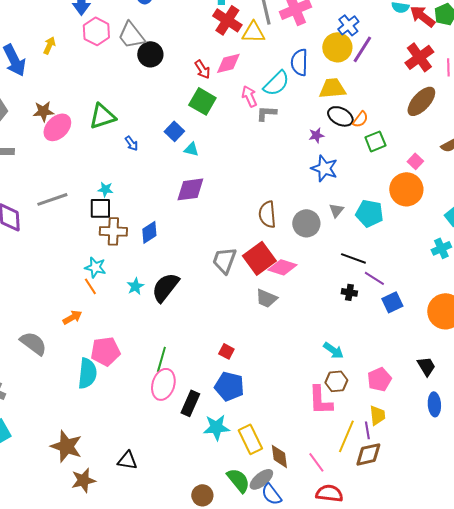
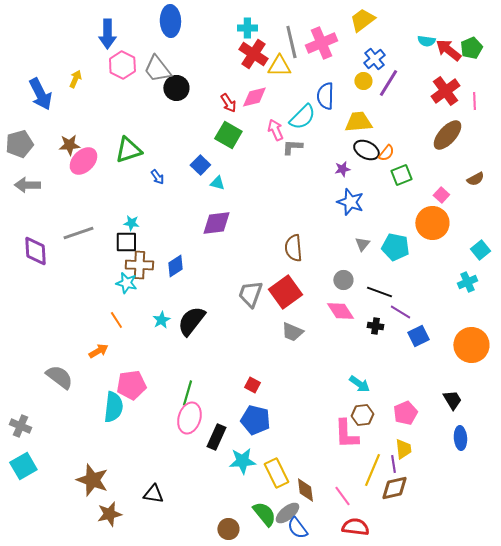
yellow circle: (337, 47) -> (363, 81), size x0.6
gray circle: (306, 223) -> (343, 280), moved, size x0.7
cyan star: (95, 267) -> (126, 283), moved
pink diamond: (282, 267) -> (340, 311), moved, turned 40

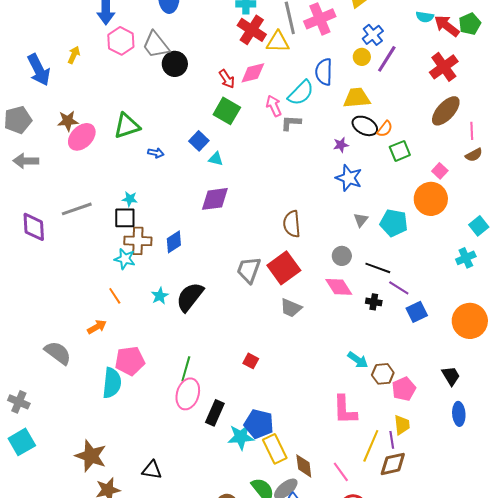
pink line: (474, 101) -> (472, 131), moved
blue arrow: (157, 177) -> (156, 153), turned -42
brown hexagon: (362, 415) -> (383, 374), moved
blue pentagon: (255, 420) -> (259, 424), moved

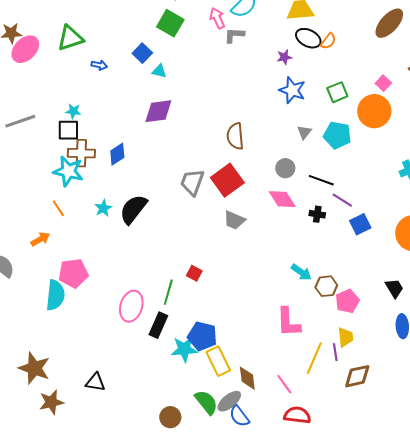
green square: (400, 151) -> (337, 92), moved
cyan star: (125, 259) -> (68, 171), size x1.4
green line: (186, 369) -> (168, 292), moved
brown diamond: (393, 464) -> (357, 376), moved

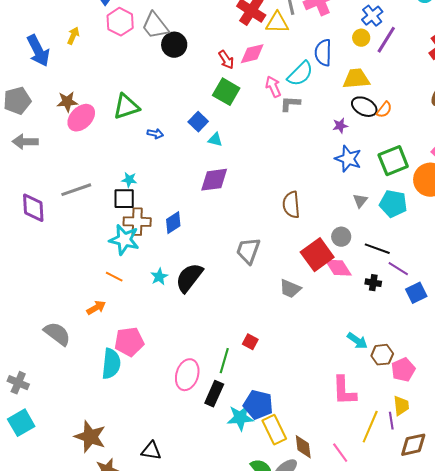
green square: (337, 92) -> (393, 161), size x1.4
red square: (227, 180) -> (317, 255), moved
orange line: (58, 208) -> (114, 277), turned -30

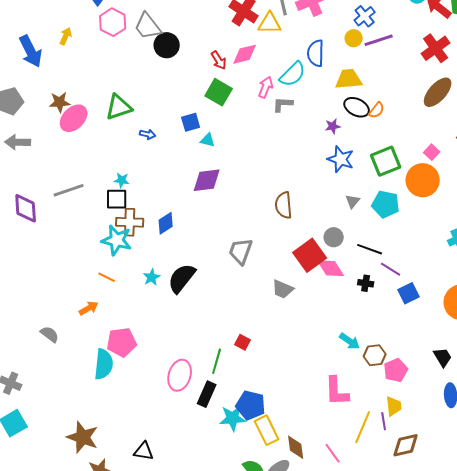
purple line: (386, 40) -> (379, 40), turned 40
pink arrow: (273, 87) -> (266, 87), turned 45
blue square: (198, 122) -> (191, 122), turned 30
gray semicircle: (57, 334) -> (50, 334), size x0.7

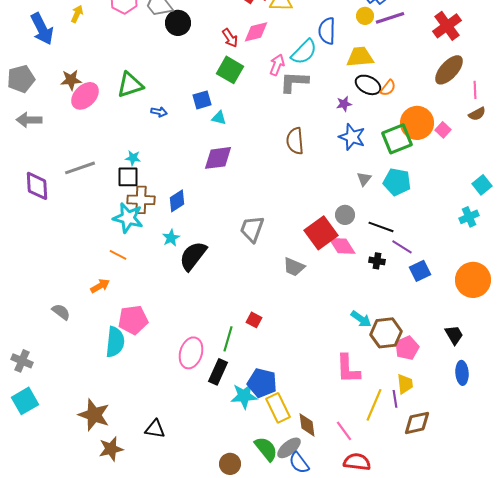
gray L-shape: (283, 104) -> (294, 82), size x1.4
orange circle: (423, 180) -> (417, 123), moved
brown semicircle: (284, 205) -> (295, 141), moved
cyan star: (152, 277) -> (171, 238), moved
brown hexagon: (375, 355) -> (386, 333), size x1.4

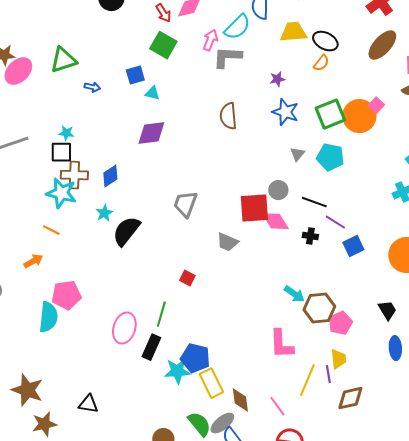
black ellipse: (368, 85) -> (325, 41), moved
orange circle: (417, 123) -> (359, 116), moved
red square: (321, 233) -> (254, 208), turned 32
red square: (254, 320) -> (187, 278), moved

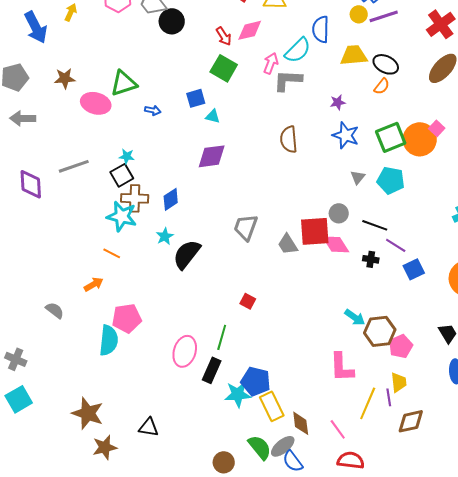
pink ellipse: (18, 71) -> (96, 103), moved, turned 60
black square: (61, 152) -> (122, 175), turned -30
gray trapezoid: (227, 242) -> (288, 244), moved, turned 35

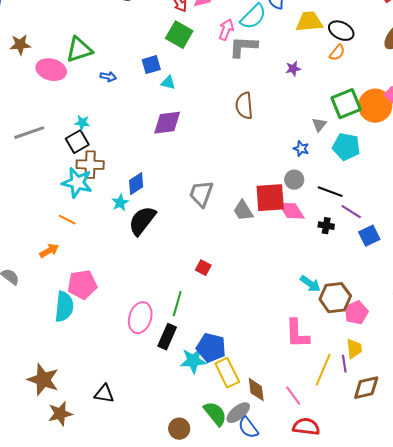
blue star: (346, 135) -> (301, 149), moved, size x0.6
gray triangle: (358, 177) -> (319, 125), moved
blue diamond: (171, 199) -> (136, 184), moved

